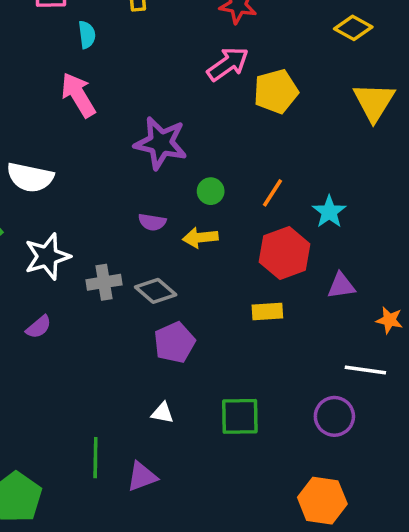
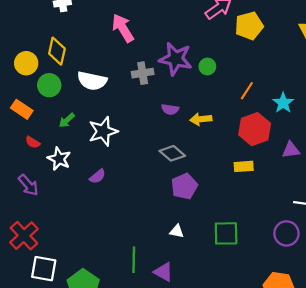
green circle: (211, 191) -> (207, 66), moved
gray cross: (104, 282) -> (143, 73), moved
purple triangle: (142, 477) -> (163, 272), turned 50

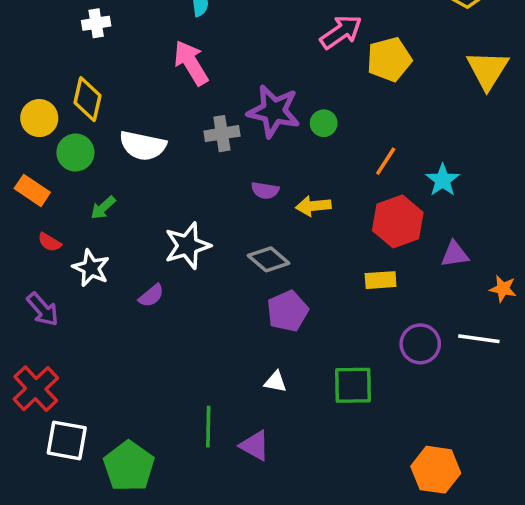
white star: (103, 131) -> (187, 246), moved
purple circle: (286, 233) -> (420, 344), moved

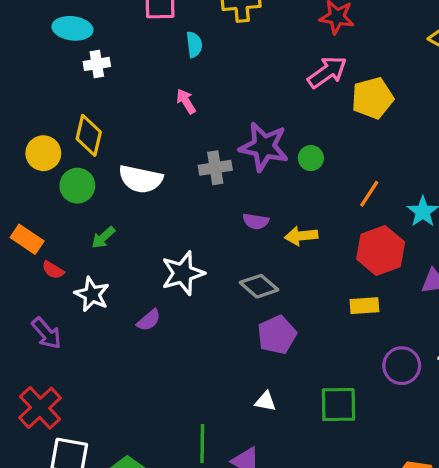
pink arrow: (191, 63) -> (186, 101), size x0.6
orange rectangle: (32, 190) -> (27, 239), moved

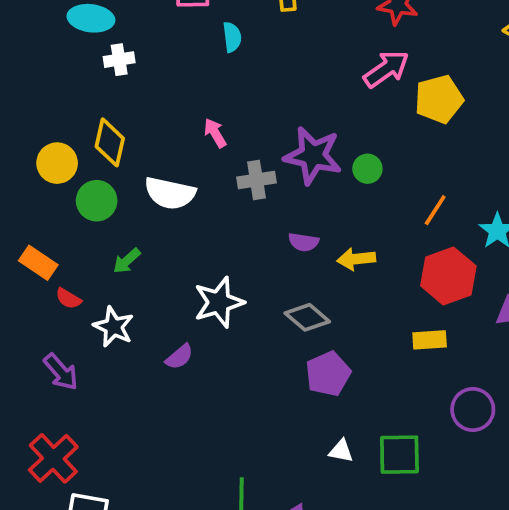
pink arrow: (186, 101) -> (215, 133), moved
white triangle: (265, 401) -> (341, 451), moved

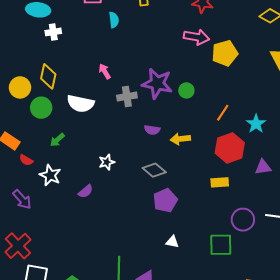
pink arrow: (386, 69) -> (197, 37), turned 45
white star: (219, 302) -> (107, 162), size x0.6
green square: (399, 455) -> (221, 245), moved

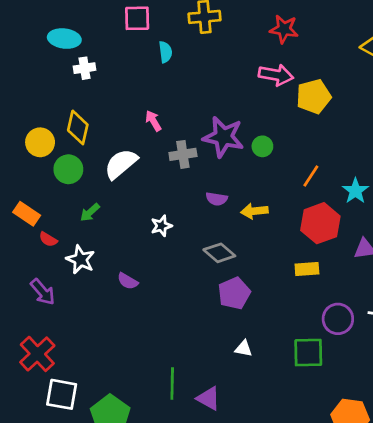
white semicircle: (81, 104) -> (121, 164), turned 128
white star: (107, 162) -> (161, 226), moved
purple semicircle: (86, 191) -> (128, 281), turned 70

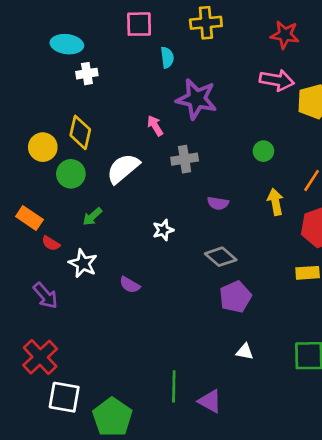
purple star: (223, 137) -> (197, 99), moved
yellow arrow: (254, 211) -> (275, 202), moved, turned 85

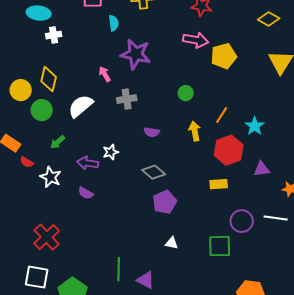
purple arrow: (45, 296) -> (88, 163), moved, turned 140
red cross: (40, 357) -> (47, 237), moved

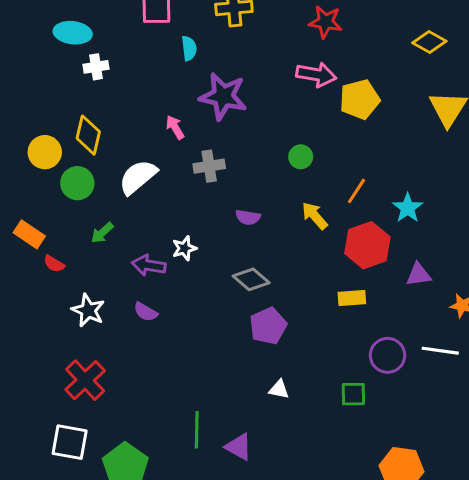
yellow arrow: (195, 131) -> (315, 216), turned -30
white star: (51, 177) -> (88, 310), moved
green square: (220, 246) -> (353, 394), size x0.7

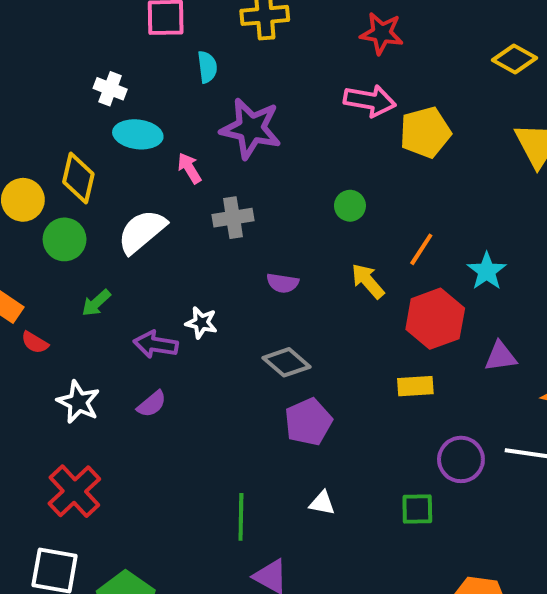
cyan ellipse: (73, 33) -> (138, 134), moved
white cross: (96, 67) -> (110, 89), moved, turned 30
white star: (184, 248) -> (201, 323), turned 30
purple semicircle: (146, 312) -> (152, 404), turned -70
green line: (197, 430) -> (241, 517), moved

